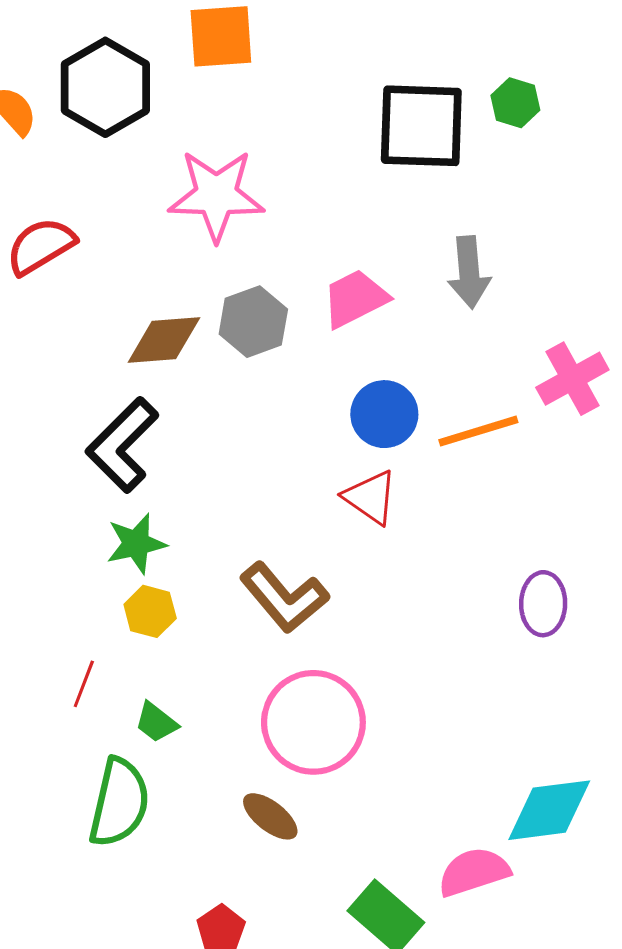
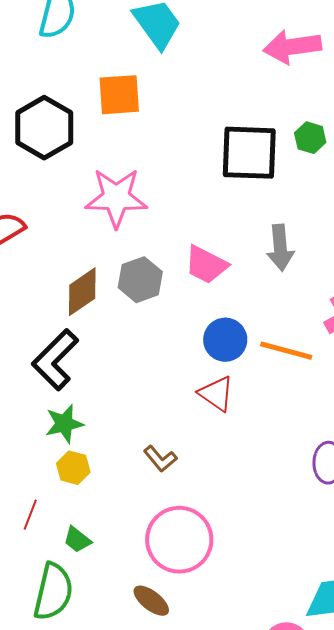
pink trapezoid: (355, 298) -> (206, 265), turned -126
brown diamond: (164, 340) -> (82, 292), turned -30
orange line: (478, 431) -> (286, 351), turned 32
brown L-shape: (284, 598) -> (160, 459), size x0.6

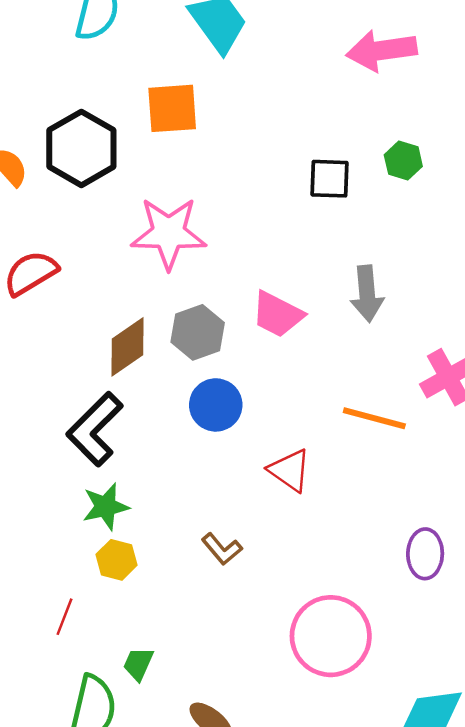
black square: (249, 153) -> (330, 179), size x0.6
blue circle: (225, 340) -> (216, 405), moved
green trapezoid: (77, 540) -> (138, 664), moved, turned 76
pink circle: (179, 540) -> (331, 636), moved

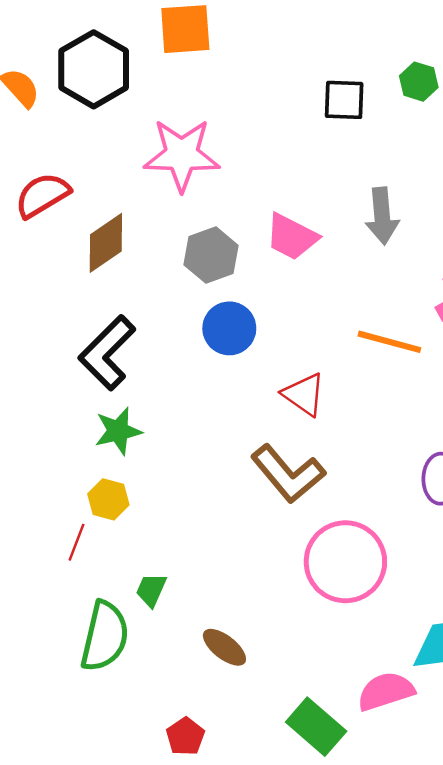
brown diamond: (127, 347) -> (106, 243), moved
brown L-shape: (222, 549) -> (288, 474), moved, size x1.8
yellow hexagon: (117, 560) -> (108, 499), moved

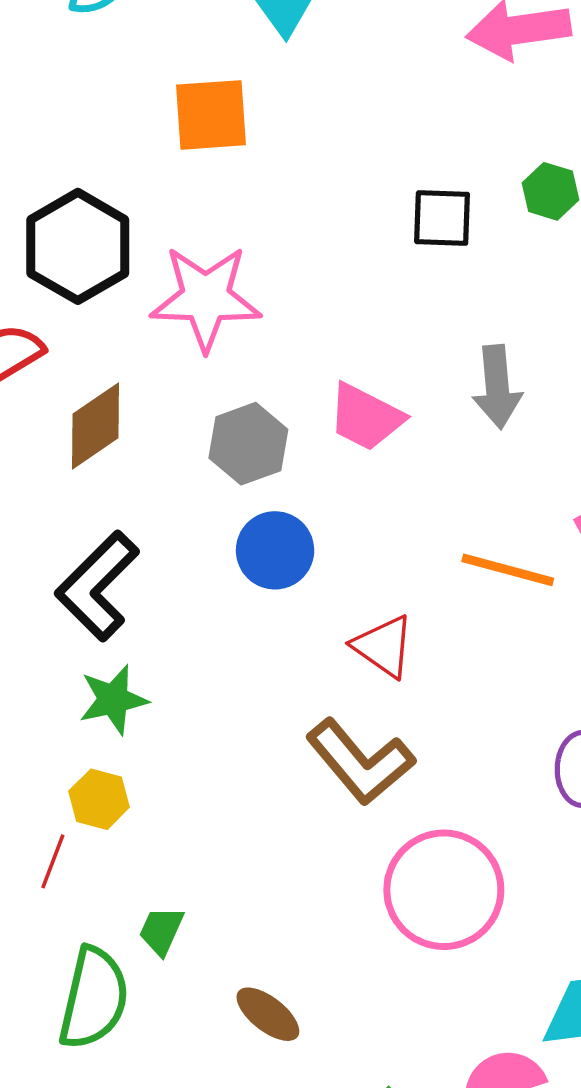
black hexagon: (94, 69) -> (78, 246), moved

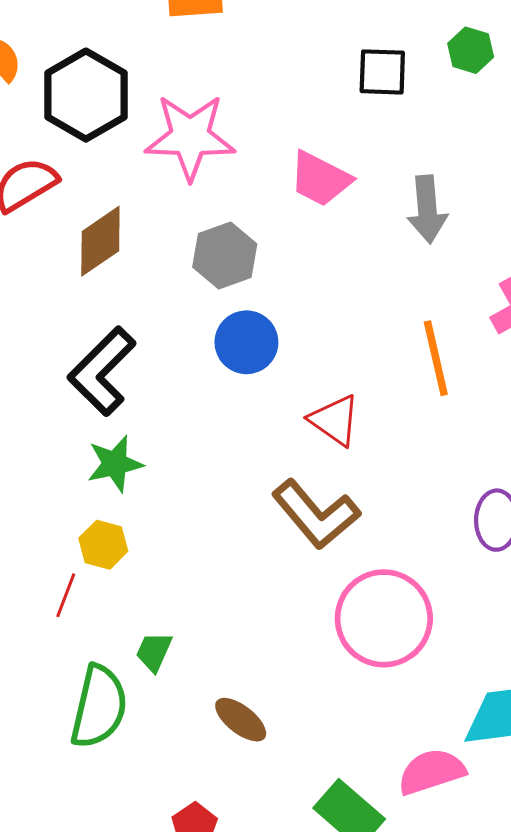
pink trapezoid: (366, 417) -> (320, 179), moved
orange line: (508, 570) -> (436, 358), turned 62

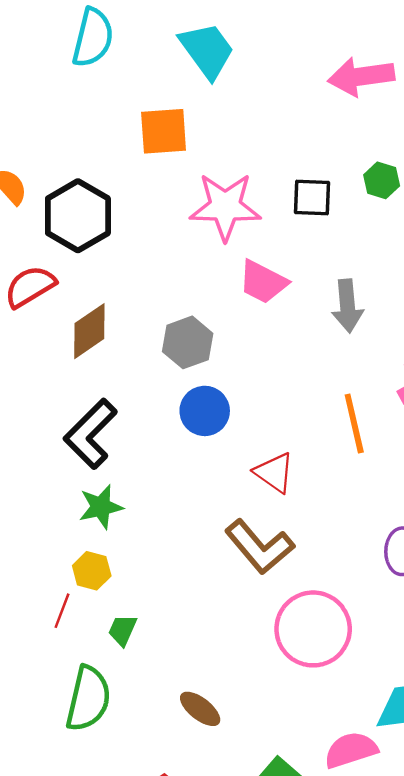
pink star: (190, 137) -> (225, 207), moved
green trapezoid: (154, 652) -> (122, 630), moved

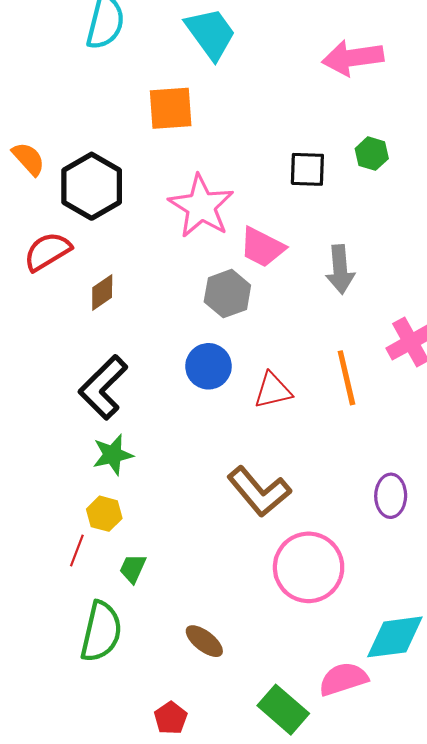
pink star: (225, 207) -> (201, 206), moved, turned 30
brown diamond: (89, 331) -> (102, 293), size x0.7
gray hexagon: (188, 342) -> (227, 294), moved
red triangle: (274, 473) -> (273, 390), moved, turned -48

